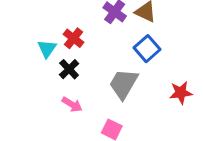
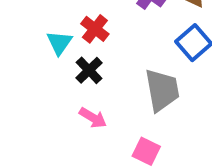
gray trapezoid: (123, 84) -> (162, 90), turned 140

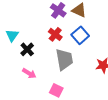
red cross: (95, 29) -> (55, 34), moved

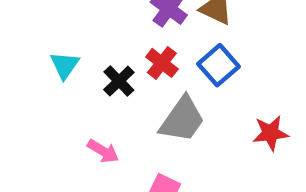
black cross: (27, 49) -> (119, 81), moved
gray trapezoid: (64, 59) -> (182, 119), turned 45

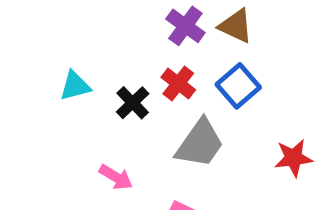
cyan triangle: (65, 65) -> (75, 86), turned 40

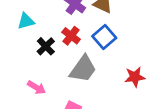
cyan triangle: (75, 86) -> (26, 21), moved

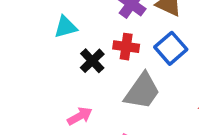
red cross: (71, 36) -> (126, 47), turned -30
pink arrow: (37, 88) -> (80, 116), turned -60

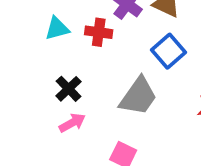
red cross: (126, 47) -> (99, 32), moved
black cross: (92, 61) -> (68, 89), moved

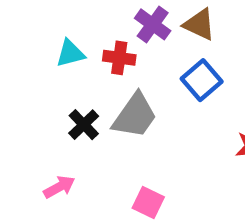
gray trapezoid: (138, 96) -> (135, 116), moved
pink arrow: (72, 123) -> (59, 187), moved

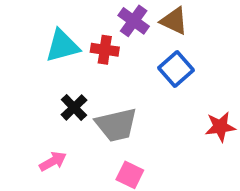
cyan triangle: (70, 53) -> (62, 46), size x1.4
gray trapezoid: (135, 116) -> (116, 125), moved, turned 42

